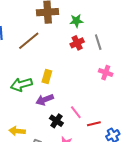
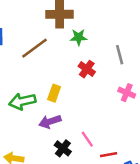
green star: (76, 21) -> (79, 37), moved
red cross: (77, 43) -> (87, 69), moved, turned -32

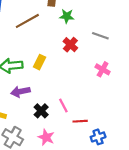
gray line: (120, 55) -> (100, 36), turned -63
purple arrow: (50, 122) -> (20, 92), moved

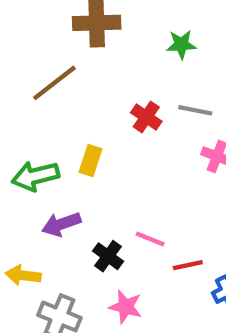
green star: (67, 16) -> (181, 44), moved
gray line: (100, 36) -> (195, 110), moved
pink line: (63, 105) -> (150, 239), turned -32

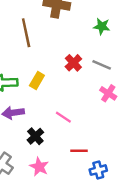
brown line: (54, 83) -> (26, 33), turned -76
pink line: (150, 239) -> (63, 117), moved

